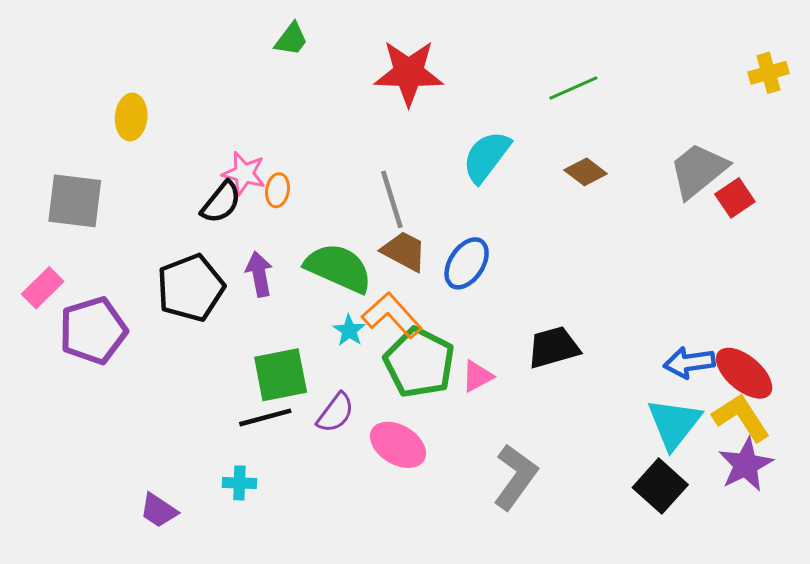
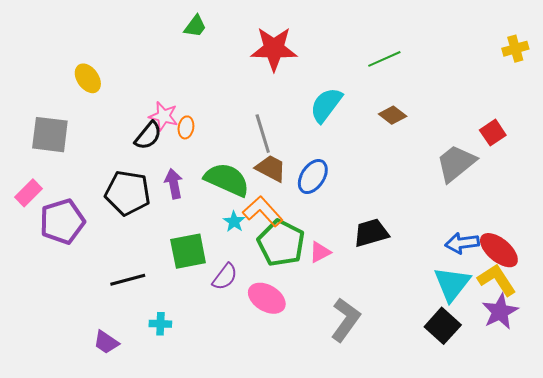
yellow ellipse: (131, 117) -> (88, 78), turned -40
gray trapezoid: (698, 170) -> (456, 163), moved
black pentagon: (191, 288) -> (128, 193), turned 30
black line: (265, 417) -> (128, 280), moved

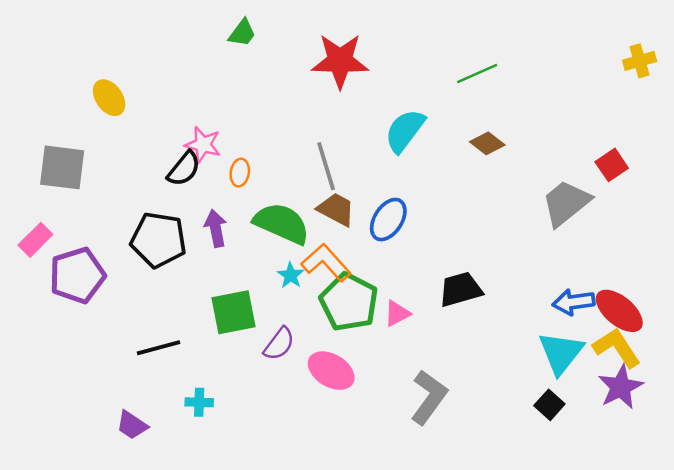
orange ellipse: (186, 127) -> (240, 173), moved
black square: (443, 326) -> (549, 405), size x0.7

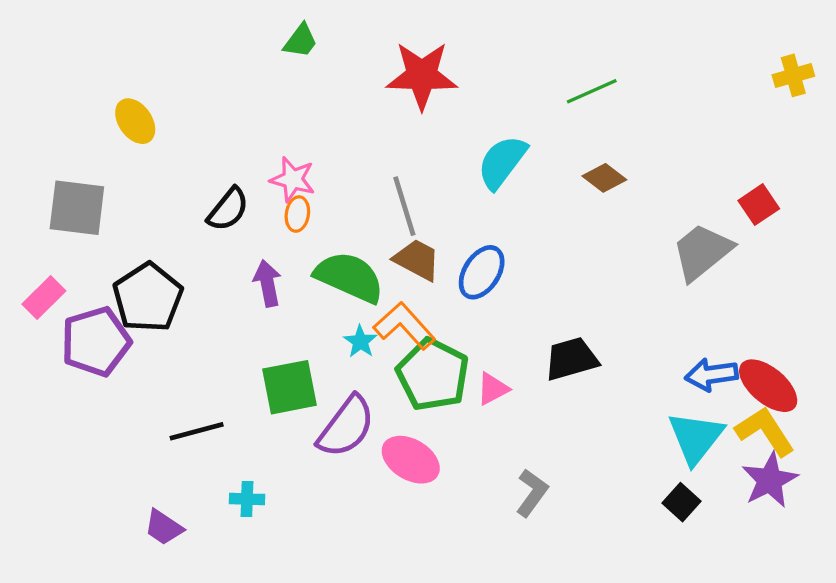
pink star: (203, 145) -> (293, 179), moved
black pentagon: (159, 240) -> (148, 297), moved, turned 30
purple semicircle: (279, 344) -> (346, 427), size x1.5
gray L-shape: (429, 397) -> (532, 493), size x0.7

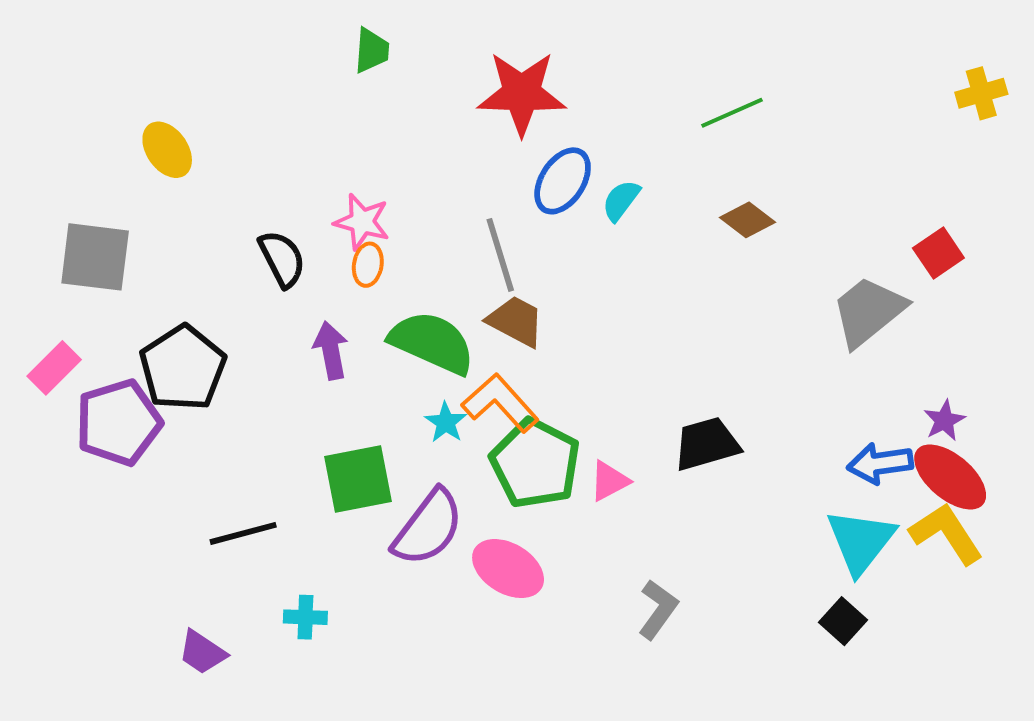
green trapezoid: (301, 41) -> (372, 50), turned -33
cyan semicircle: (502, 162) -> (621, 200), size x0.6
black semicircle: (228, 209) -> (282, 259), turned -66
blue ellipse: (482, 272) -> (563, 181), moved
purple star: (770, 480) -> (944, 420), moved, size x0.6

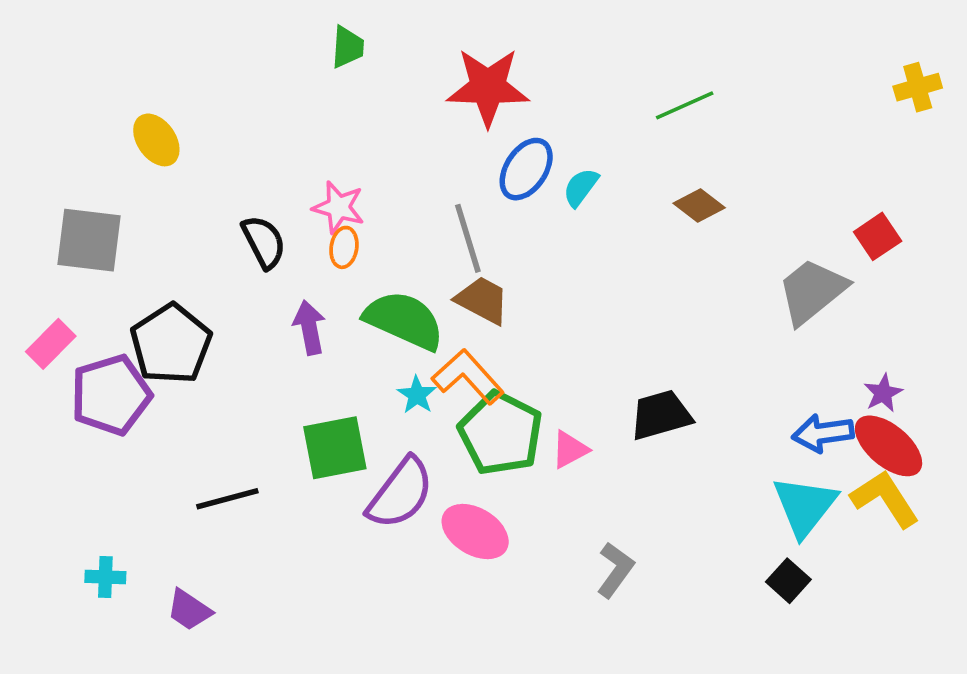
cyan cross: (305, 617) -> (105, 577), moved

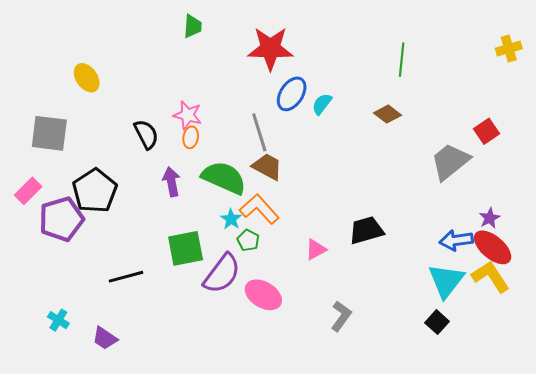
green line: (685, 105) -> (402, 60), moved, turned -60
green pentagon: (501, 433) -> (248, 240), moved, size x0.5
cyan cross: (105, 577) -> (58, 320), turned 30

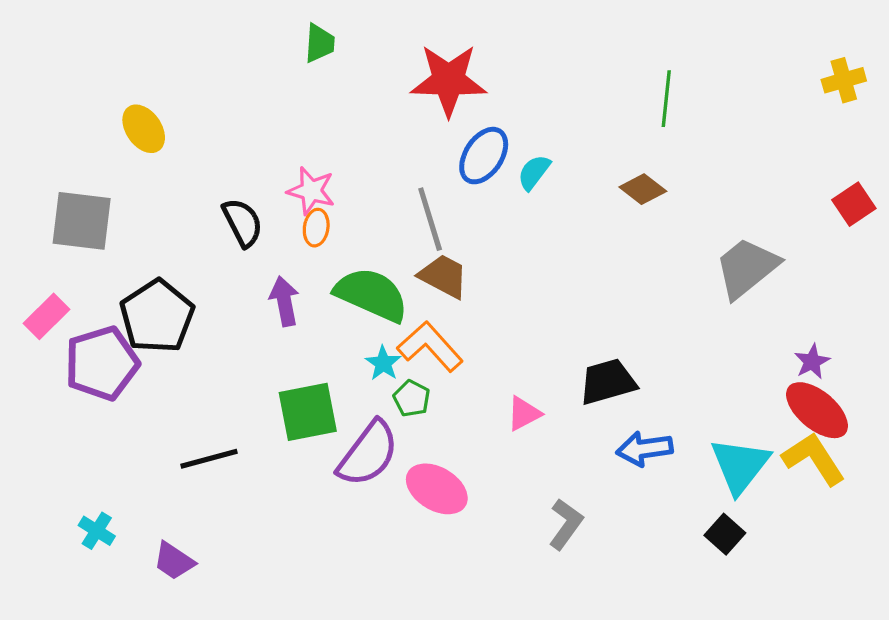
red square: (486, 131) -> (854, 204), moved
blue arrow: (456, 240) -> (644, 449), moved

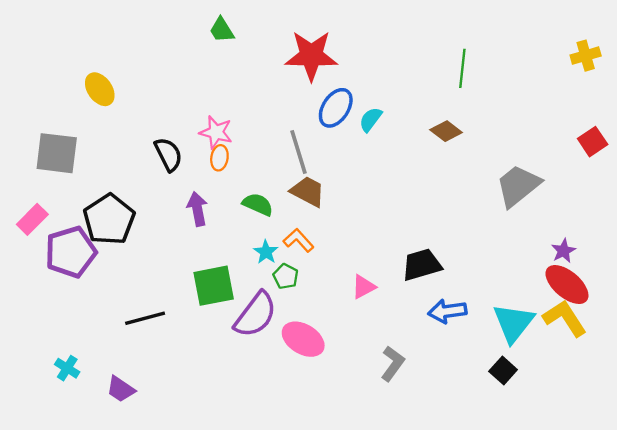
green trapezoid: (320, 43) -> (222, 30), turned 144
green semicircle: (371, 295) -> (258, 204), size x0.6
orange L-shape: (430, 347) -> (298, 240), size x0.7

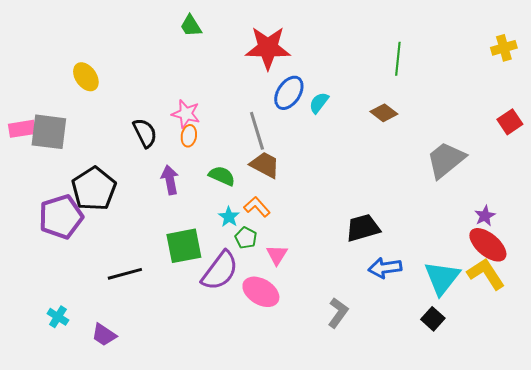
pink rectangle: (32, 219) -> (22, 129), moved, turned 36
pink triangle: (364, 287) -> (277, 255), moved, turned -30

